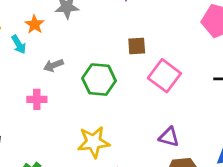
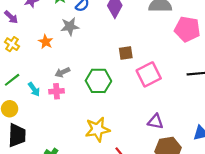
cyan arrow: (19, 44) -> (34, 89), moved
pink square: (164, 76) -> (149, 74), turned 30
pink cross: (37, 99) -> (56, 91), moved

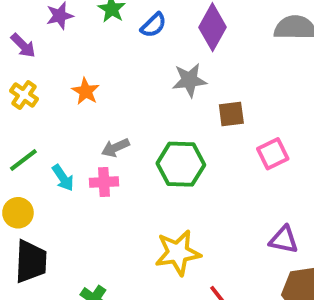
gray star: (70, 26) -> (189, 80), moved
pink square: (149, 74) -> (273, 154), size x0.7

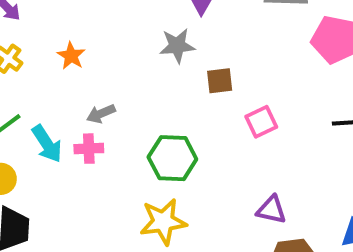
green hexagon: (181, 164) -> (172, 158), moved
cyan arrow: (63, 178) -> (47, 144), size x1.4

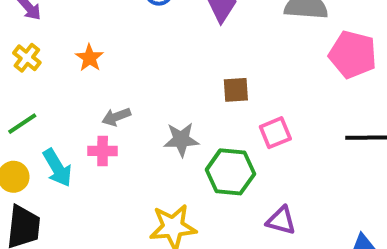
gray star: (177, 46) -> (181, 140), moved
cyan arrow: (47, 144) -> (57, 168), moved
green hexagon: (172, 158) -> (230, 172), moved

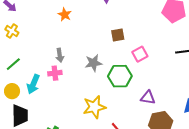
orange star: (90, 58) -> (65, 15), moved
gray arrow: (116, 117) -> (60, 55), turned -72
cyan arrow: (57, 168) -> (33, 84), turned 60

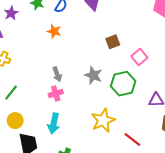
gray star: (93, 63) -> (93, 75), turned -30
cyan arrow: (33, 84) -> (54, 123), moved

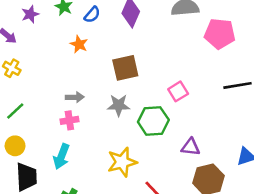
brown square: (113, 42) -> (125, 68), moved, size x1.5
gray arrow: (57, 74) -> (75, 97), turned -80
gray star: (93, 75) -> (119, 105), turned -30

